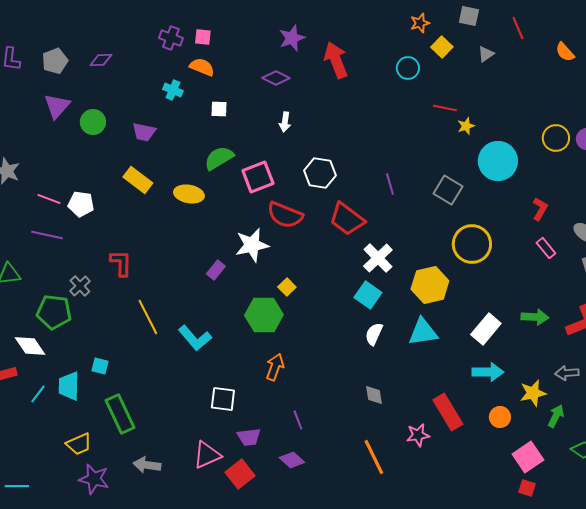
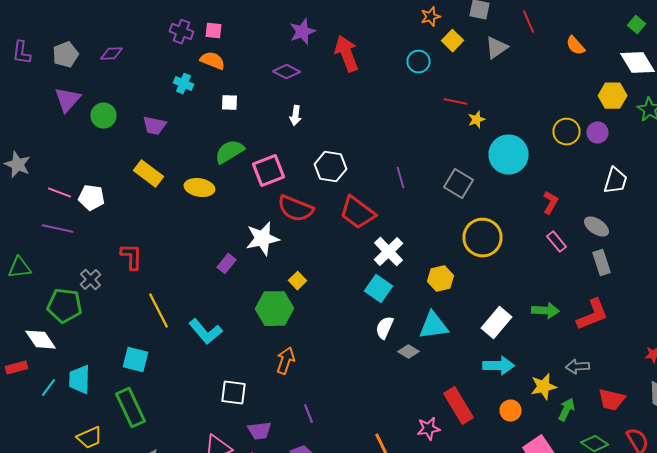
gray triangle: (486, 54) -> (496, 48), size x1.4
yellow hexagon: (430, 285) -> (440, 279), size x0.7
cyan square: (100, 366) -> (136, 360), moved, size x1.5
gray diamond: (374, 395) -> (408, 352), moved, turned -50

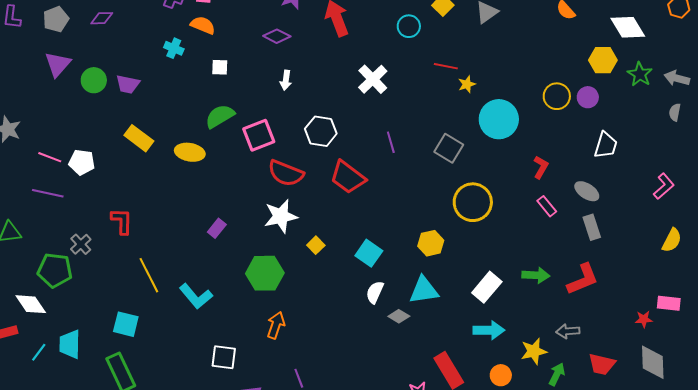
purple trapezoid: (154, 126) -> (128, 84), moved
white star: (262, 239) -> (281, 216), moved
white cross: (388, 252) -> (373, 79), moved
yellow square: (298, 281) -> (316, 245), moved

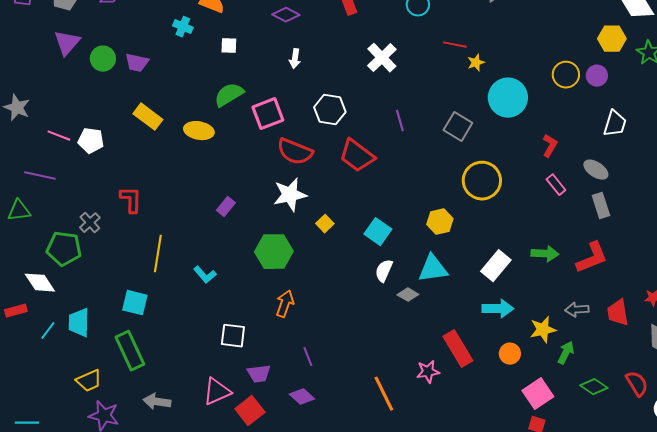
purple line: (48, 193) -> (40, 176), moved
yellow line: (149, 275) -> (158, 254), turned 36
cyan L-shape: (196, 296) -> (205, 275), size x0.7
red trapezoid: (602, 364) -> (618, 313), moved, turned 68

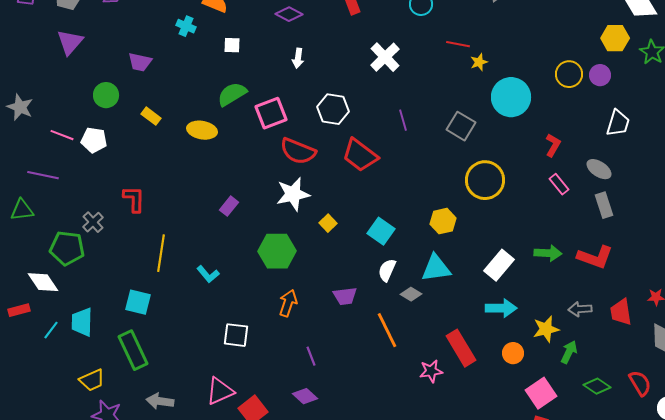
green circle: (103, 59) -> (106, 95), moved
yellow rectangle: (148, 117) -> (151, 116), size x0.7
red L-shape: (592, 258) -> (595, 257), turned 42
purple trapezoid: (259, 374) -> (345, 296), moved
orange line: (384, 394) -> (387, 330), moved

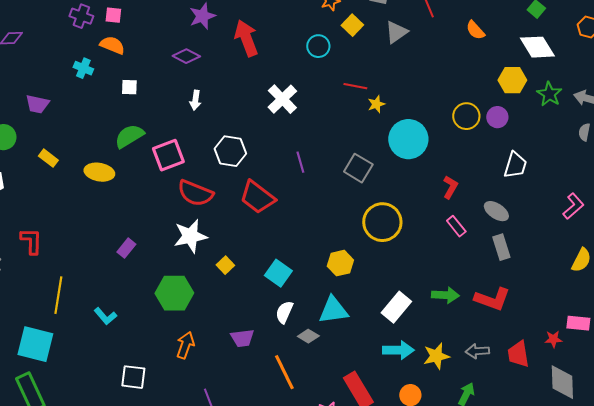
cyan square: (138, 302) -> (35, 344), size x1.4
yellow star: (546, 329) -> (436, 356), moved

